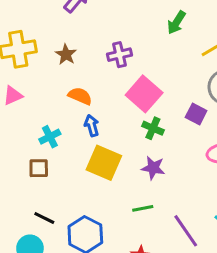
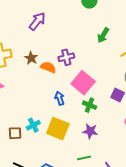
orange semicircle: (80, 96) -> (48, 67), moved
blue arrow: (92, 126) -> (60, 98), moved
cyan cross: (50, 137) -> (33, 125), moved

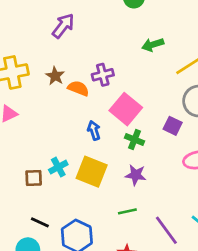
green arrow: (103, 35) -> (153, 45), turned 42

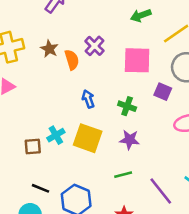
purple cross: (103, 75) -> (95, 46), turned -30
orange semicircle: (78, 88) -> (72, 60), turned 54
pink square: (126, 109) -> (137, 60), moved, turned -36

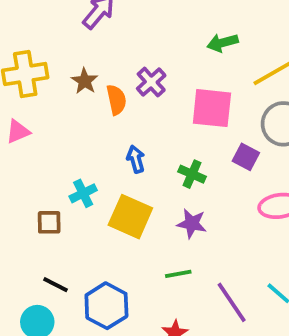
cyan cross: (56, 135) -> (83, 193), moved

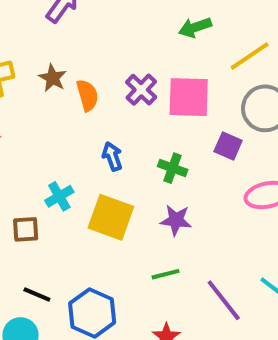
purple cross: (151, 82) -> (141, 90), moved

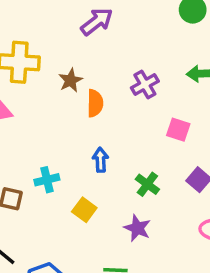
purple cross: (141, 90) -> (145, 85), moved
pink square: (189, 97) -> (178, 130), size x0.6
yellow square: (111, 217) -> (84, 210), size x0.6

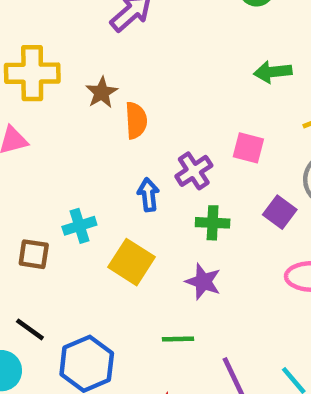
purple cross: (145, 85) -> (194, 171), moved
green cross: (147, 184) -> (213, 223), turned -30
yellow square: (84, 210) -> (132, 262), size x1.4

